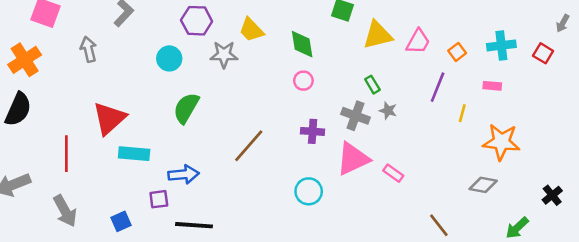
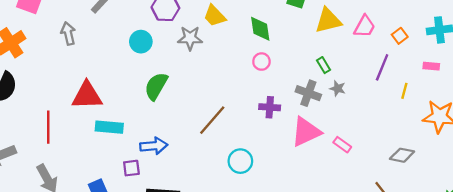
red triangle: (109, 118) -> (87, 95), turned 40
gray diamond: (483, 185) -> (402, 155), moved
cyan circle: (309, 191) -> (240, 161), moved

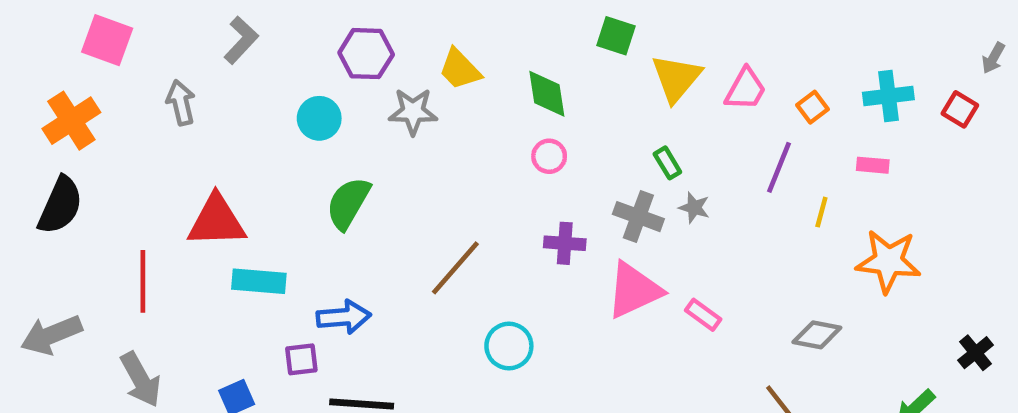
yellow triangle: (328, 21) -> (676, 78), turned -36

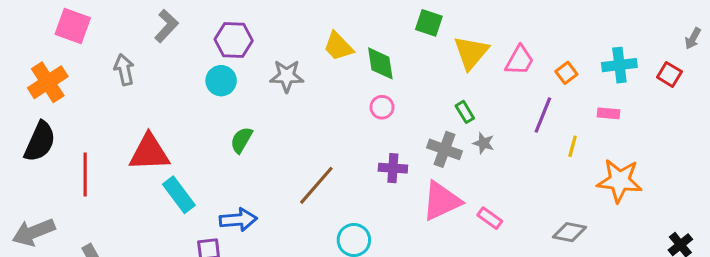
purple hexagon: (366, 54) -> (234, 40), moved
yellow trapezoid: (460, 69) -> (338, 46), moved
green semicircle: (348, 203) -> (241, 140), size x0.7
red line: (143, 281) -> (85, 174), moved
cyan rectangle: (259, 281) -> (179, 195), turned 48

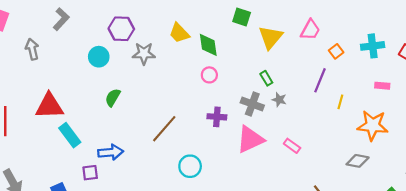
purple hexagon: (234, 40) -> (121, 29), moved
pink trapezoid: (519, 60) -> (310, 30), moved
pink rectangle: (609, 113) -> (382, 86), moved
pink rectangle: (490, 218) -> (292, 146), moved
gray diamond: (569, 232) -> (358, 161), moved

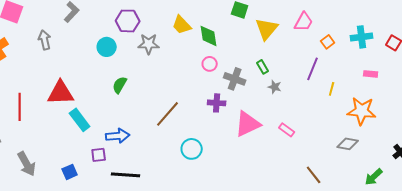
gray cross: (252, 104) -> (235, 79), moved

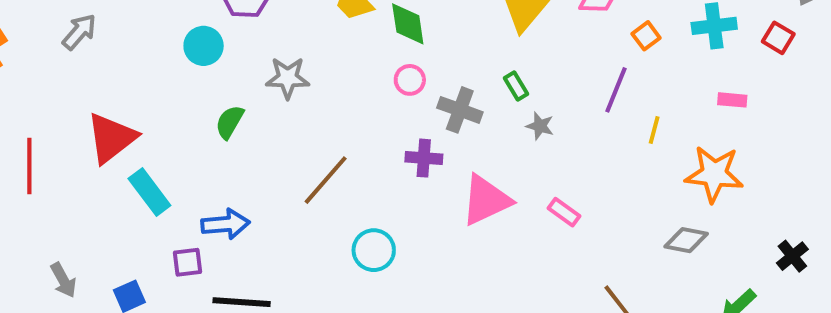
gray arrow: (45, 40) -> (79, 32), turned 54
gray star: (149, 44) -> (288, 78), moved
red triangle: (61, 93) -> (111, 138), turned -36
gray arrow: (27, 164) -> (63, 280), moved, size x0.7

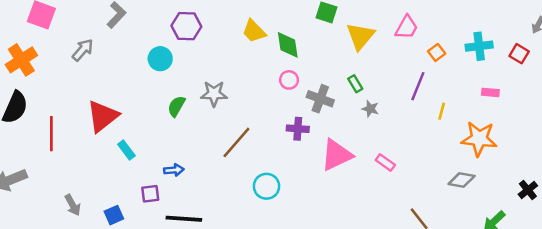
gray star: (288, 78) -> (214, 94), moved
cyan rectangle: (149, 192) -> (126, 150), size x0.7
blue arrow: (226, 224) -> (174, 170), size x0.7

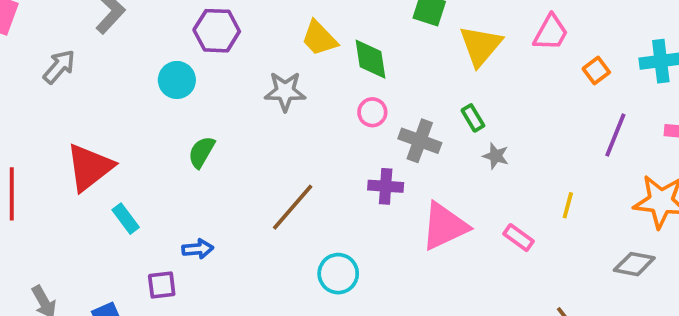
purple line: (418, 86) -> (615, 135), moved
gray star: (214, 94) -> (285, 91), moved
yellow line: (442, 111) -> (568, 205), moved

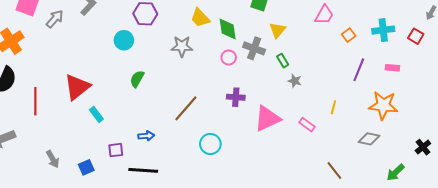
yellow triangle: (481, 46) -> (277, 30), moved, size x0.7
gray arrow: (59, 67) -> (55, 19), moved
gray cross: (420, 141) -> (254, 48), moved
blue arrow: (198, 249) -> (146, 136), moved

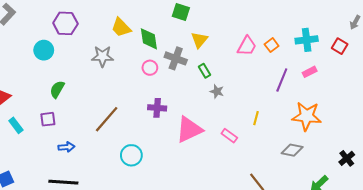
pink trapezoid: (324, 15) -> (247, 46), moved
pink rectangle: (392, 68) -> (310, 72), moved, turned -32
purple square: (116, 150) -> (48, 119), moved

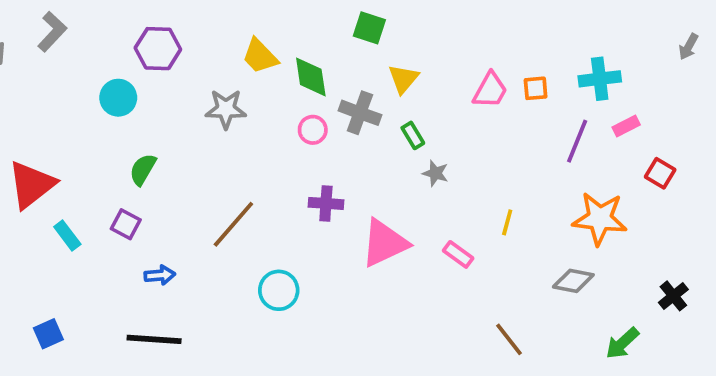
orange square: (272, 45) -> (536, 88), turned 32
red square: (340, 46) -> (660, 173), moved
pink rectangle: (310, 72) -> (626, 126), moved
purple line: (282, 80) -> (577, 141), moved
purple square: (48, 119) -> (126, 224), turned 35

